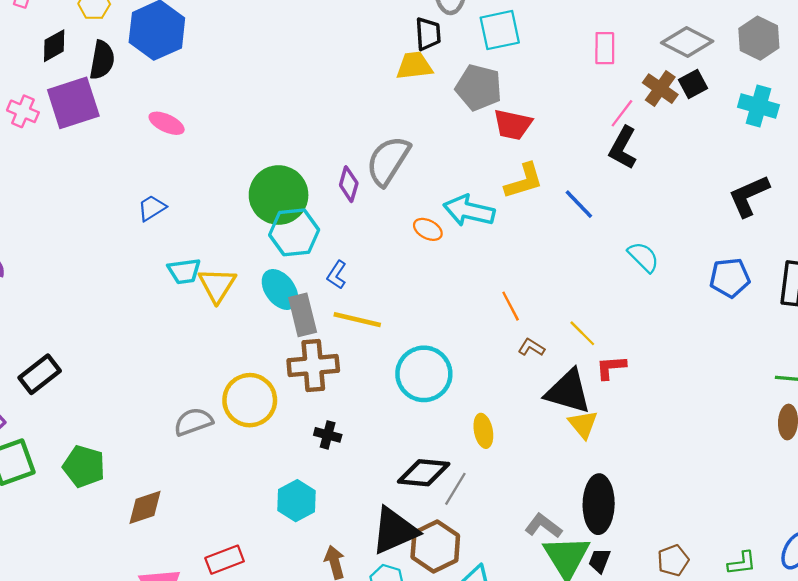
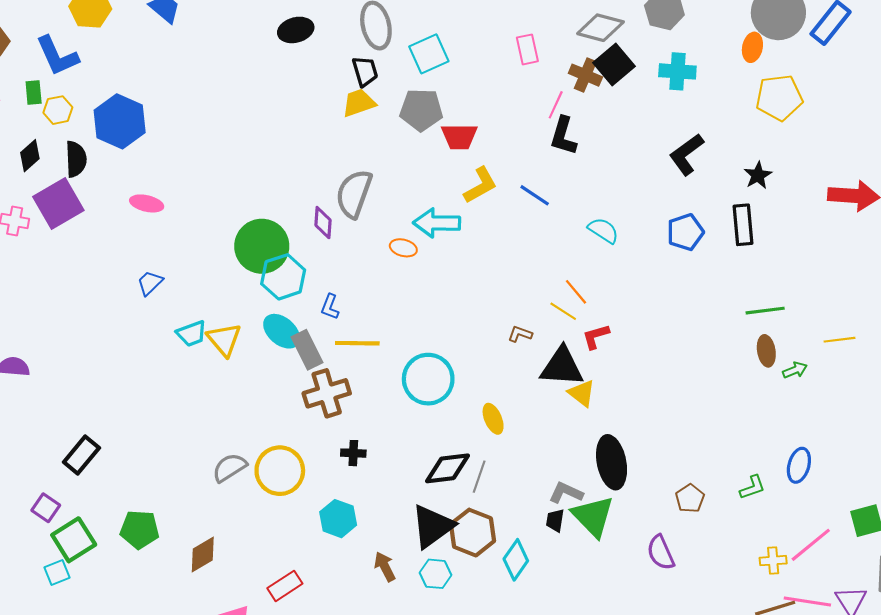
black square: (693, 84) -> (614, 64), size x1.5
orange line: (511, 306) -> (576, 292), moved
yellow circle: (250, 400) -> (280, 471), moved
black trapezoid: (599, 561) -> (555, 520), moved

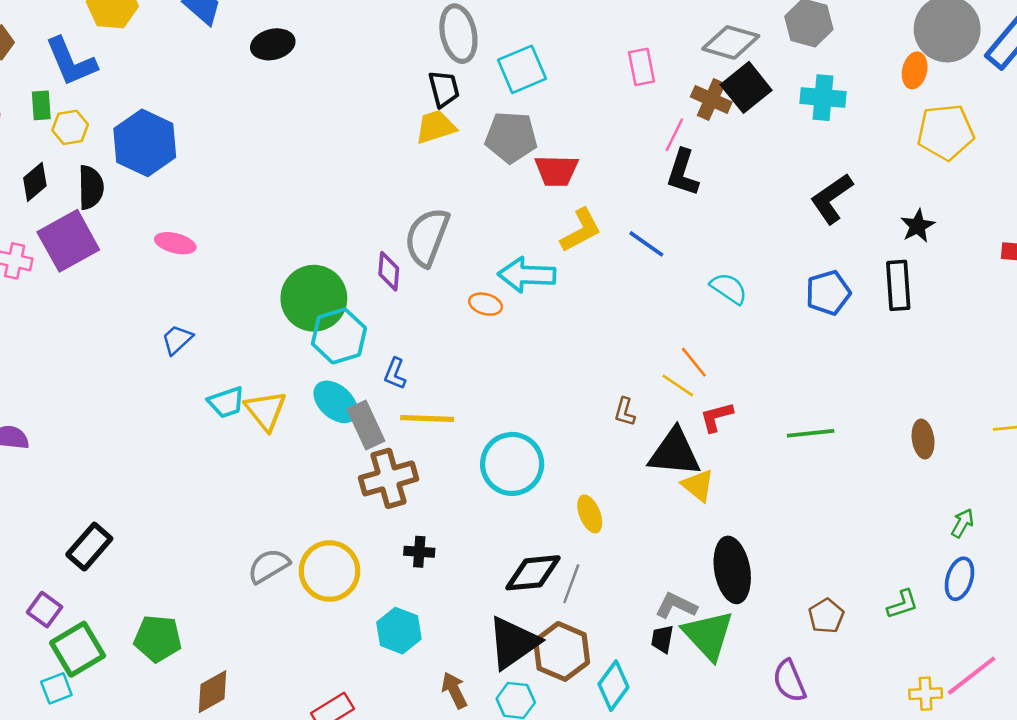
black ellipse: (296, 30) -> (273, 44), moved
green line: (765, 311) -> (811, 433), moved
brown L-shape: (520, 334) -> (625, 412), turned -95
green arrow: (795, 370) -> (962, 523), moved, turned -40
brown diamond: (203, 554) -> (212, 692), moved

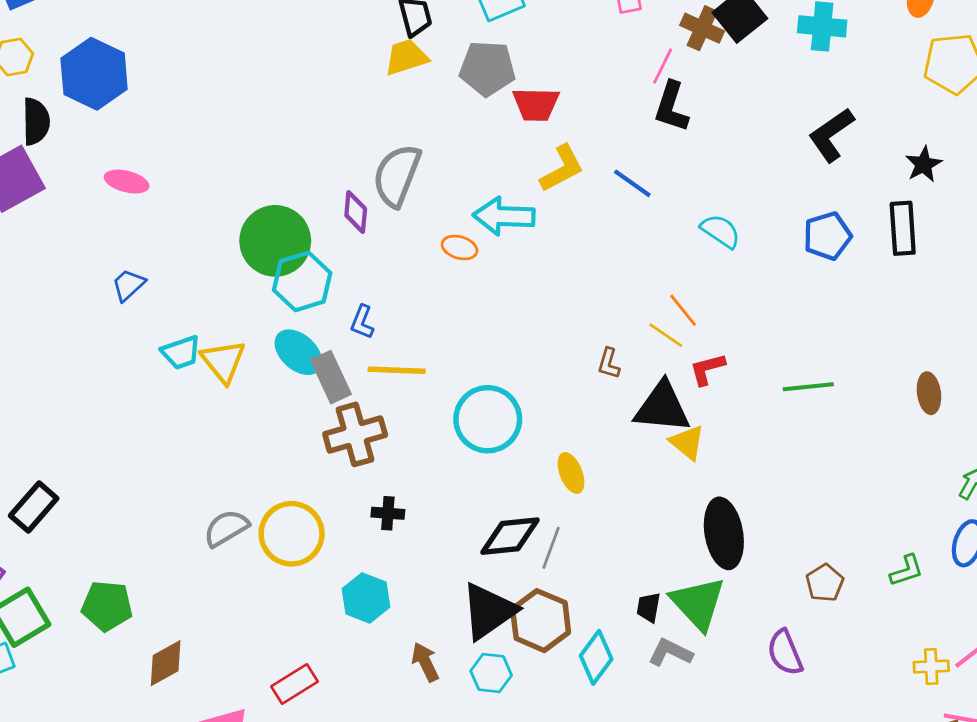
gray L-shape: (676, 606) -> (670, 653), moved

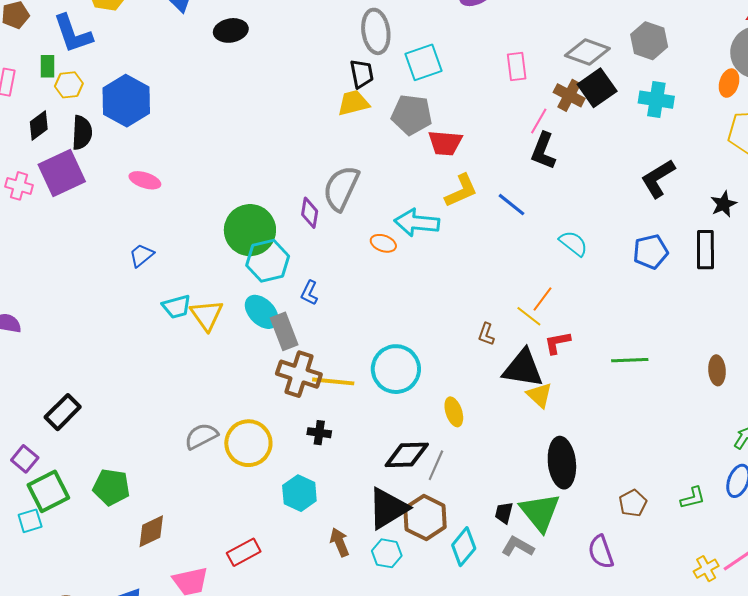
orange line: (683, 310) -> (542, 299), turned 72
yellow line: (397, 370) -> (333, 381), moved
brown cross: (355, 434) -> (299, 374), turned 30
yellow cross: (931, 667) -> (706, 569), turned -30

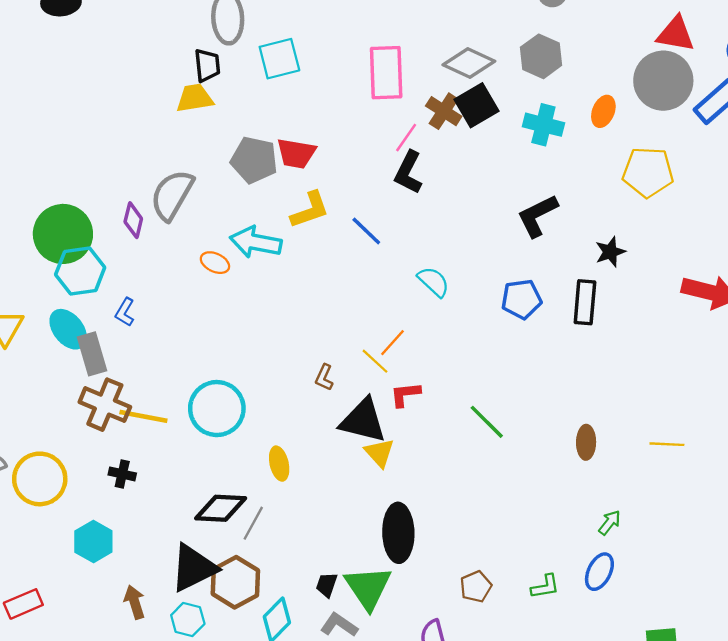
pink rectangle: (517, 66) -> (386, 73), size x1.6
orange ellipse: (729, 83) -> (603, 111), moved
gray pentagon: (412, 115) -> (254, 160), moved
green line: (630, 360) -> (487, 422), turned 42

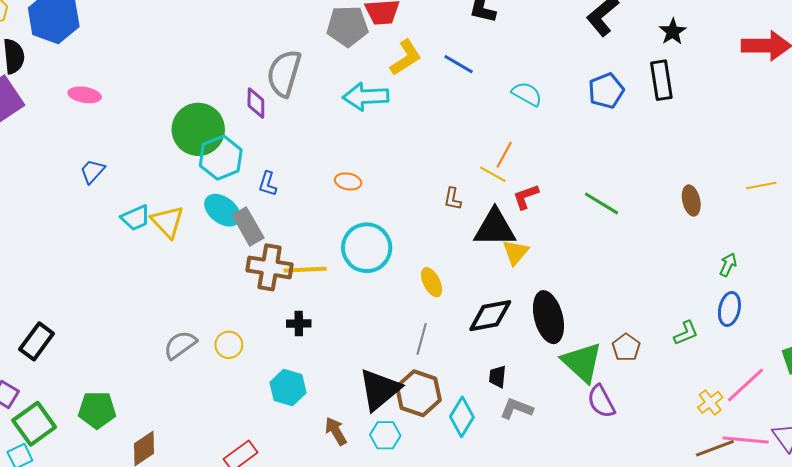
orange ellipse: (215, 263) -> (348, 181), moved
yellow triangle: (379, 453) -> (516, 252), turned 36
yellow circle: (40, 479) -> (229, 345), size x0.6
black diamond: (221, 508) -> (490, 316), moved
green triangle: (368, 588) -> (582, 362), moved

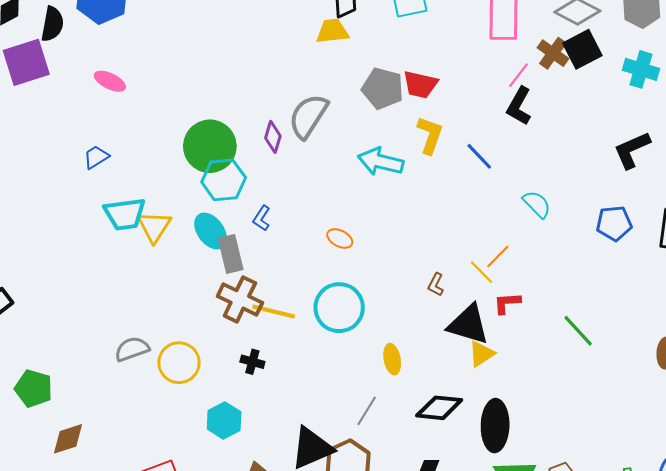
yellow L-shape: (406, 58) -> (430, 135), turned -54
cyan trapezoid: (136, 218) -> (125, 214), size x1.4
yellow circle: (229, 345) -> (179, 363), size x1.5

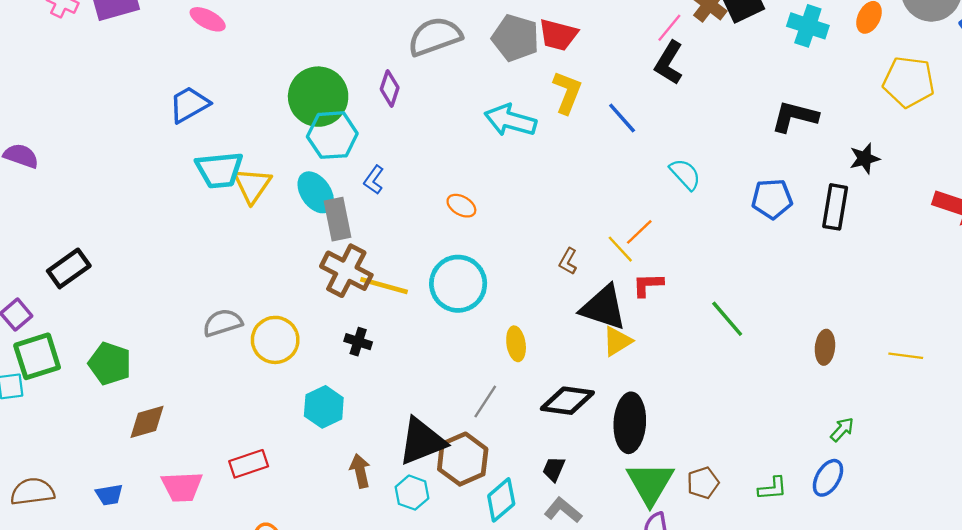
gray semicircle: (308, 116) -> (435, 36), moved, turned 36
black L-shape: (632, 150) -> (795, 117), turned 36
blue trapezoid: (96, 157) -> (189, 105), size x1.4

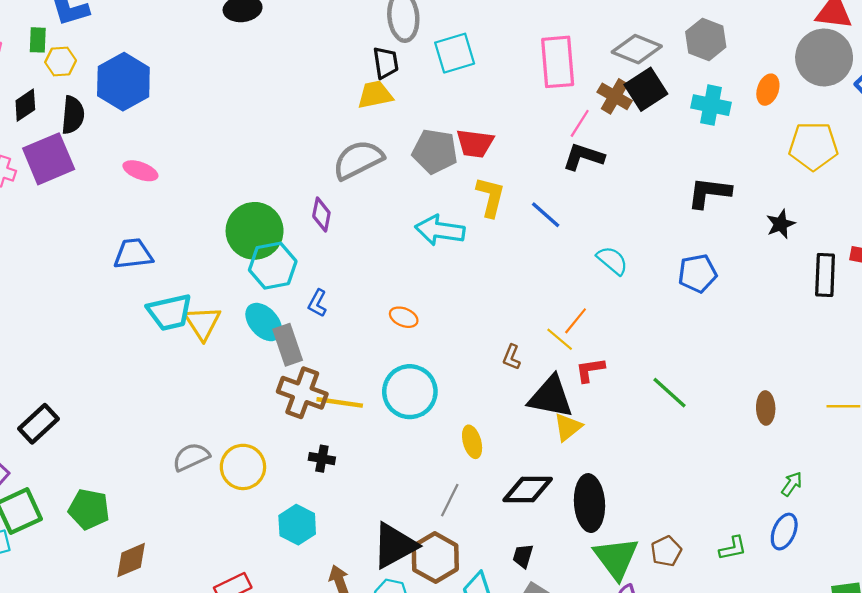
black L-shape: (669, 63) -> (583, 157), turned 84
blue trapezoid: (189, 105) -> (133, 254), turned 30
black rectangle: (835, 207) -> (825, 275), moved

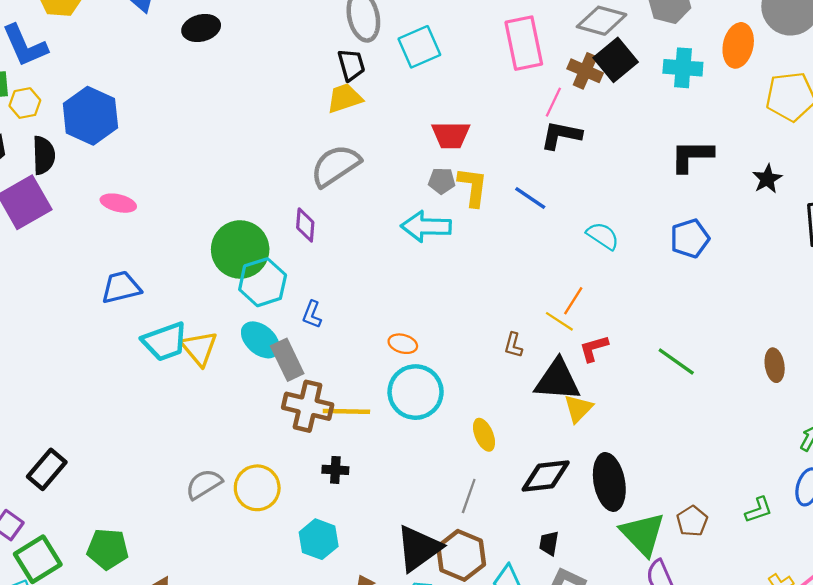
orange ellipse: (768, 90) -> (738, 45), size x1.4
gray pentagon: (435, 151) -> (442, 181), moved, size x0.6
orange ellipse: (404, 317) -> (403, 344), moved

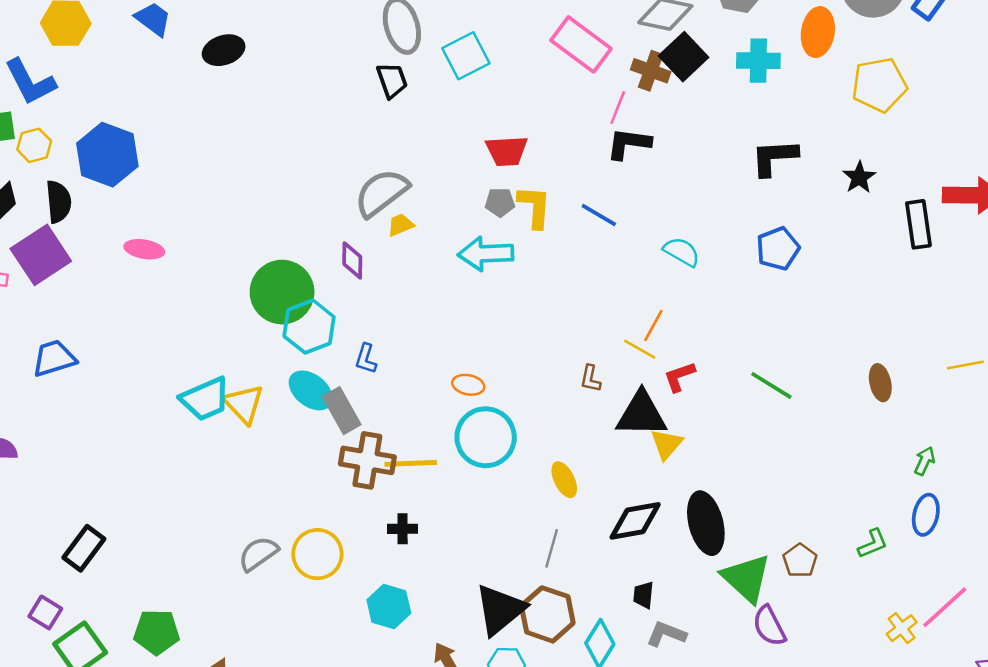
pink rectangle: (524, 43) -> (581, 44), turned -38
yellow trapezoid: (344, 98) -> (401, 225), moved, size x0.7
blue trapezoid: (121, 287) -> (54, 358), moved

